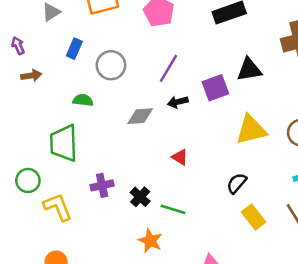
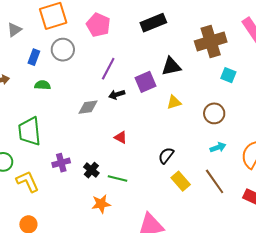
gray circle: (111, 65) -> (63, 50), moved
green semicircle: (83, 100) -> (43, 85), moved
yellow triangle: (251, 130) -> (174, 102), moved, size x0.6
orange star: (150, 241) -> (101, 204), turned -30

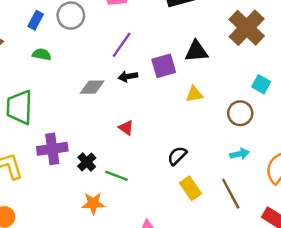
brown cross: (211, 42) -> (247, 28), turned -36
cyan square: (228, 75) -> (261, 84), moved
purple cross: (61, 163) -> (52, 149), size x1.4

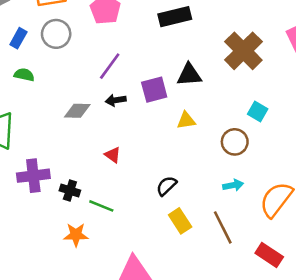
black cross: (87, 162) -> (70, 190), turned -30

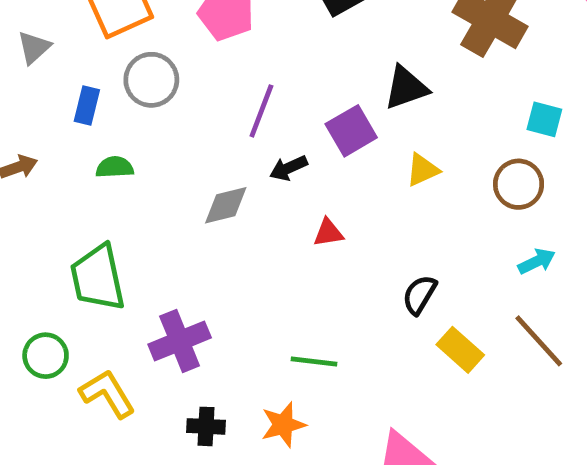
red triangle: (113, 155) -> (328, 233), moved, turned -30
black cross: (70, 190) -> (206, 426), moved

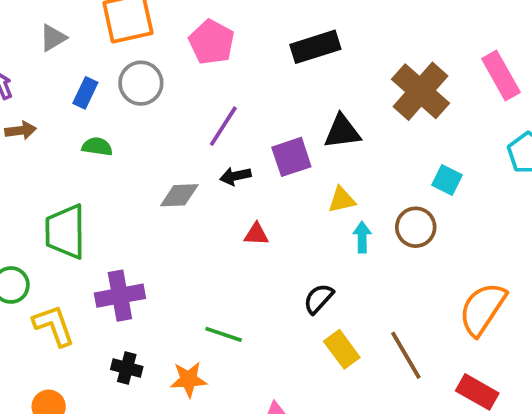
cyan arrow: (537, 261) -> (362, 237), moved, turned -76

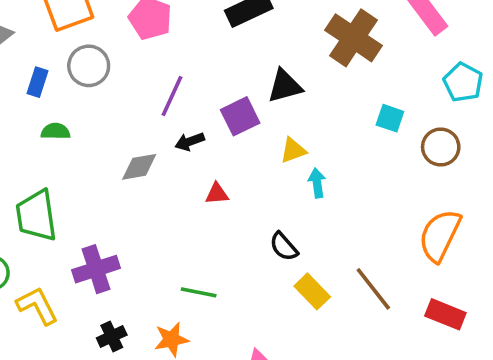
brown circle: (416, 227) -> (441, 147), moved
black semicircle: (318, 299) -> (284, 247), turned -76
black cross: (127, 368) -> (112, 336), turned -32

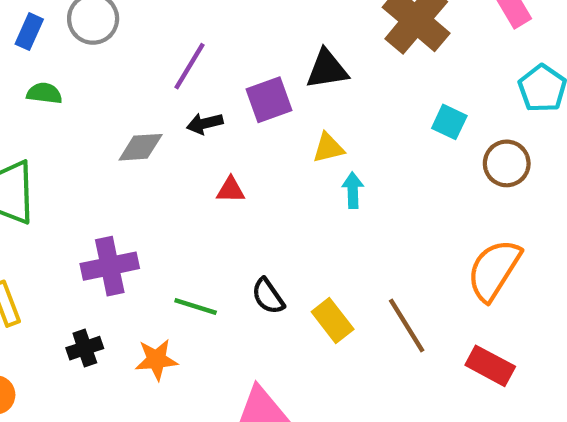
black semicircle: (284, 247) -> (268, 296), moved
purple cross: (96, 269) -> (110, 266), moved

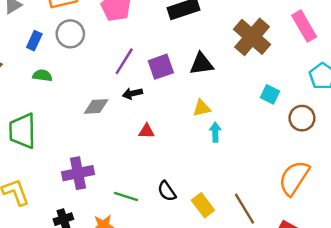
purple square: (269, 100) -> (161, 67), moved

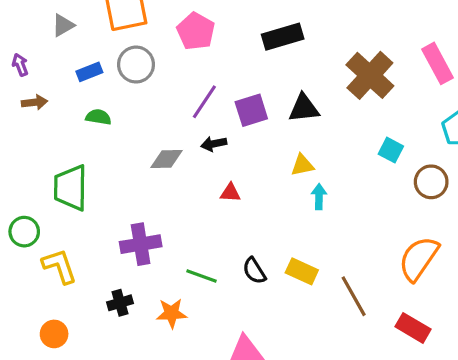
blue rectangle: (34, 41) -> (89, 72), turned 42
yellow rectangle: (203, 205) -> (302, 271), moved, turned -30

